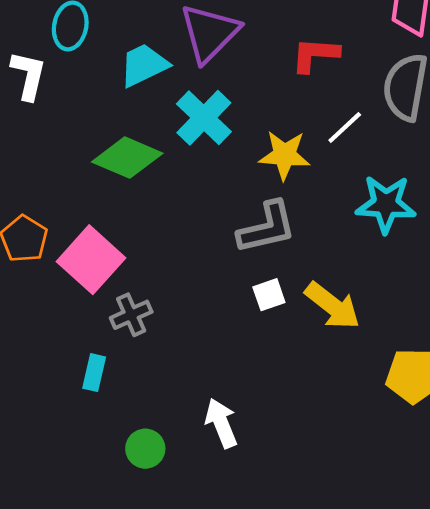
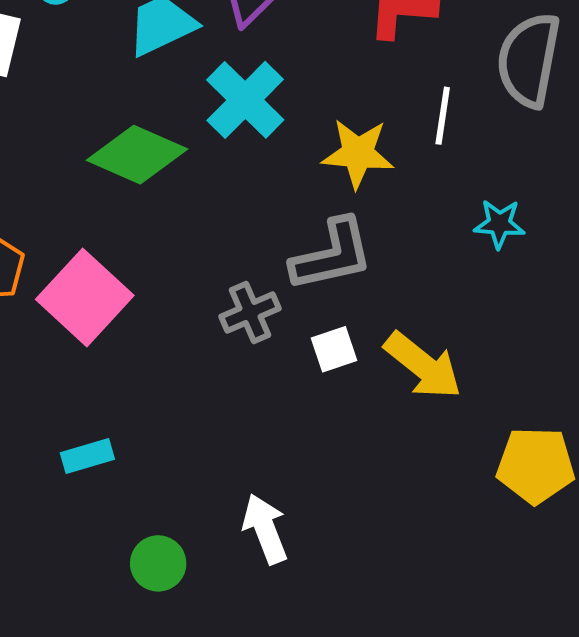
white line: (345, 128) -> (443, 116), turned -39
cyan star: (386, 204) -> (499, 224), size x0.6
gray cross: (131, 315) -> (250, 313), moved
cyan rectangle: (94, 373) -> (87, 456), turned 60

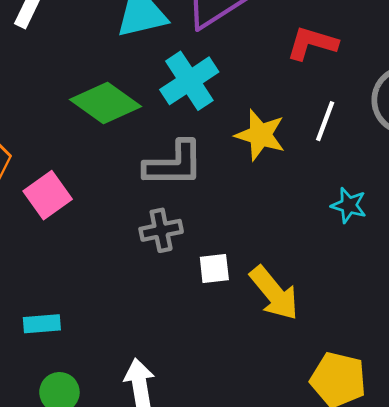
gray L-shape: (332, 255) -> (174, 164), moved
pink square: (85, 297) -> (48, 195), size x0.7
cyan rectangle: (87, 456) -> (42, 324), moved

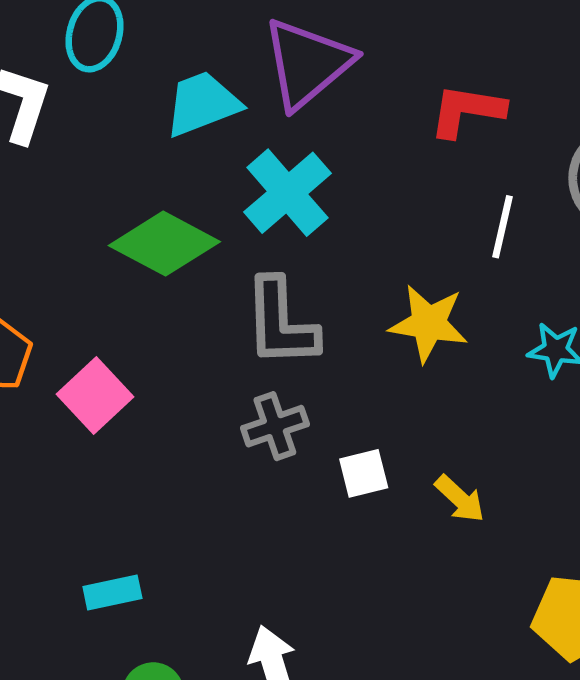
yellow star: (260, 135) -> (429, 323), moved
gray L-shape: (174, 164) -> (281, 323), turned 96
yellow arrow: (274, 293) -> (460, 499), size x0.6

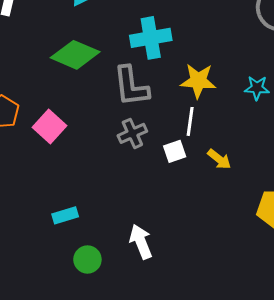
cyan cross: (287, 193) -> (151, 38), moved, turned 36
white line: (503, 227) -> (190, 121), moved

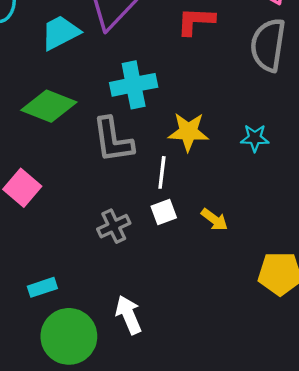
white line: (190, 121) -> (162, 172), moved
gray cross: (132, 133) -> (114, 226), moved
green circle: (87, 259) -> (69, 336), size x1.8

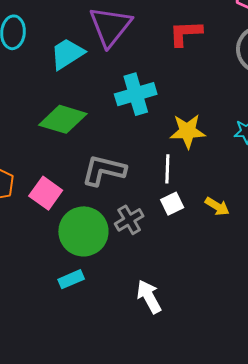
gray L-shape: (113, 140) -> (104, 170), moved, turned 117
green circle: (69, 336) -> (83, 231), moved

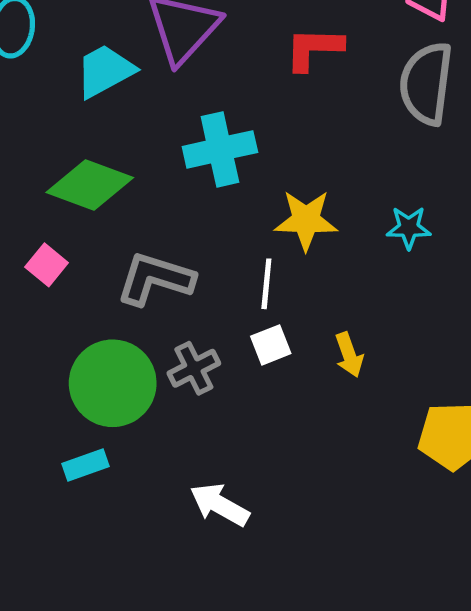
pink square: (46, 193) -> (47, 265), moved, size x0.7
yellow arrow: (217, 206) -> (349, 355), turned 35
white arrow: (149, 297) -> (220, 505), turned -36

